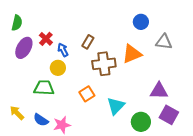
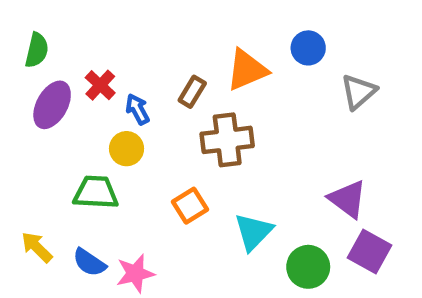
gray triangle: (164, 42) -> (359, 92), turned -48
orange triangle: (132, 54) -> (247, 70), moved
purple triangle: (159, 91) -> (348, 199), turned 36

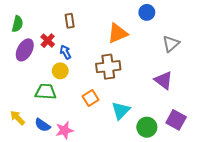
blue circle: (308, 48) -> (147, 12), moved
brown rectangle: (192, 92) -> (70, 21), moved, turned -40
purple triangle: (348, 199) -> (164, 80), moved

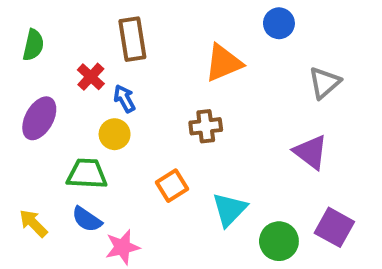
brown rectangle: (70, 21) -> (132, 39), size x1.5
purple ellipse: (25, 50) -> (39, 118), moved
brown cross: (108, 67) -> (206, 126), size x0.7
blue semicircle: (42, 125) -> (87, 219), moved

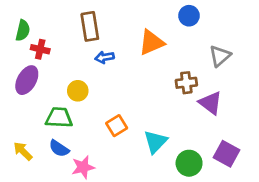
red cross: (91, 77) -> (40, 49), moved, turned -30
blue arrow: (124, 99) -> (105, 57), moved, turned -72
brown cross: (206, 126) -> (186, 83), moved

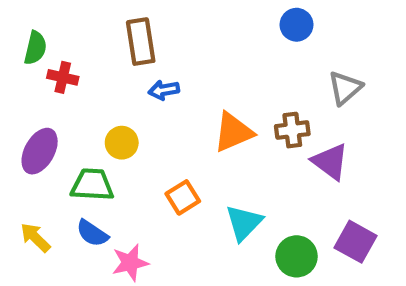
orange triangle: (151, 43) -> (233, 132), moved
purple ellipse: (27, 80) -> (40, 151), moved

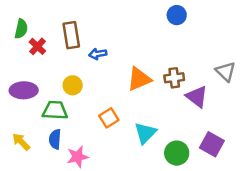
brown rectangle: (141, 42) -> (71, 35), moved
red cross: (63, 77) -> (37, 46), turned 30
gray triangle: (345, 88) -> (226, 72), moved, turned -35
purple ellipse: (40, 151) -> (24, 90), turned 60
blue semicircle: (92, 233) -> (55, 139), turned 60

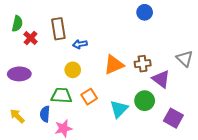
yellow circle: (73, 85) -> (73, 70), moved
green trapezoid: (55, 110) -> (61, 96), moved
green circle: (177, 153) -> (145, 101), moved

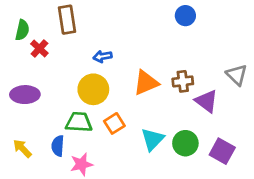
brown rectangle: (58, 29) -> (67, 20), moved
yellow circle: (73, 70) -> (93, 89), size x1.5
green circle: (145, 101) -> (185, 143), moved

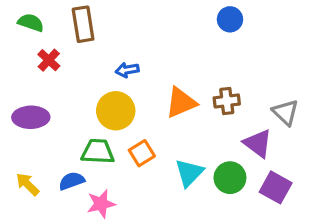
green semicircle: (22, 30) -> (31, 23), moved, turned -84
gray triangle: (237, 75) -> (285, 112), moved
purple triangle: (206, 101) -> (258, 143), moved
blue semicircle: (58, 146) -> (72, 181), turned 66

